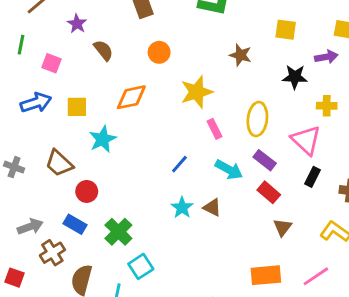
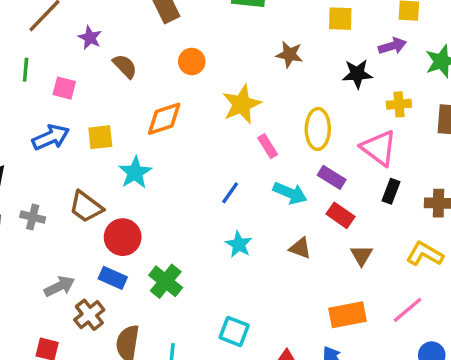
red circle: (87, 191) -> (123, 237), size x1.4
brown triangle: (212, 207) -> (300, 248), moved
cyan square: (141, 266) -> (234, 331), moved, turned -30

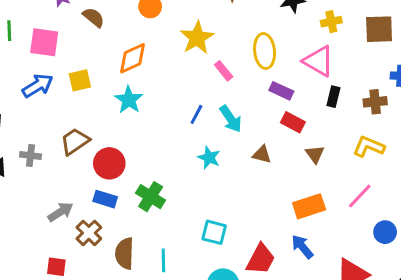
pink square: (64, 88) -> (44, 42), size x1.5
cyan star: (135, 173) -> (129, 100), moved
cyan arrow: (290, 193) -> (231, 119), moved, turned 40
brown trapezoid: (86, 207) -> (75, 141), turned 116

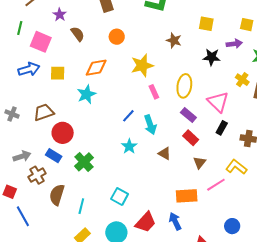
yellow cross: (331, 22) -> (242, 80), moved, turned 32
pink line: (360, 196) -> (216, 185), moved

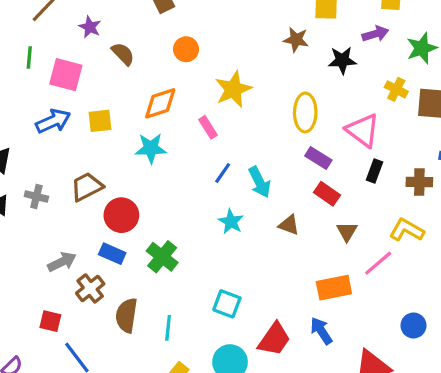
brown star: (174, 40) -> (296, 40), moved
pink rectangle: (154, 92) -> (208, 127), moved
cyan star: (86, 94) -> (151, 148), turned 30

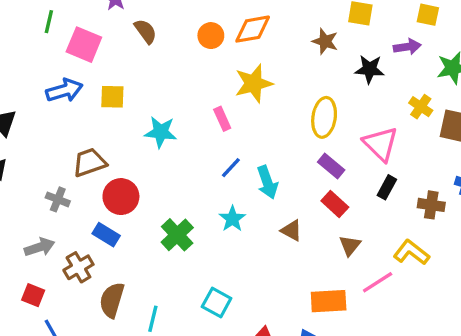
orange diamond: (160, 103) -> (253, 29), moved
gray cross: (36, 196) -> (58, 199), moved
green cross: (162, 257) -> (177, 235), moved
gray arrow: (62, 262) -> (40, 247), moved

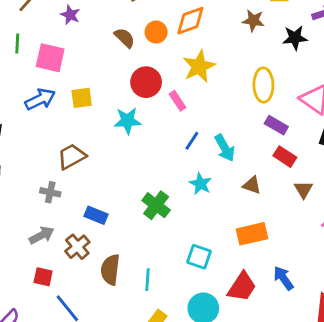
brown semicircle: (146, 31) -> (125, 38), moved
red circle: (121, 197) -> (146, 82), moved
orange rectangle: (329, 301) -> (252, 234), moved

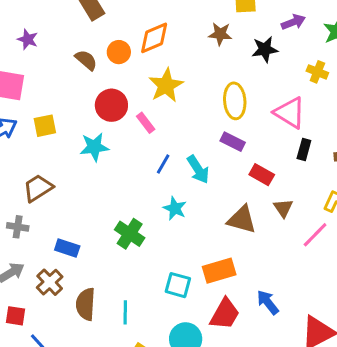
purple rectangle: (276, 125) -> (233, 142), moved
brown triangle: (252, 185) -> (242, 220), moved, size x1.5
orange rectangle: (252, 234) -> (219, 271), moved

